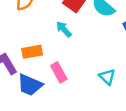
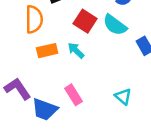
orange rectangle: (32, 52) -> (47, 51), moved

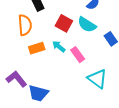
pink rectangle: (73, 95) -> (78, 55), moved
cyan triangle: (123, 96) -> (97, 79), size x1.5

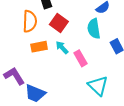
red square: (64, 23) -> (59, 23), moved
cyan semicircle: (87, 25) -> (94, 29), turned 42

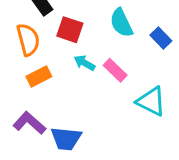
orange rectangle: (39, 47) -> (39, 77), moved

